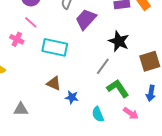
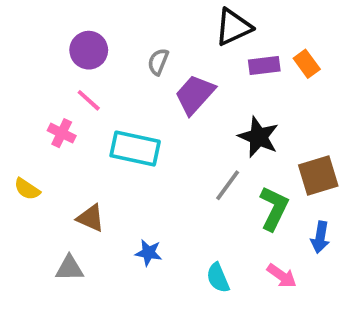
brown triangle: (54, 83) -> (91, 218), moved
green L-shape: (118, 88) -> (274, 208), moved, turned 60
blue star: (72, 97) -> (149, 253), moved

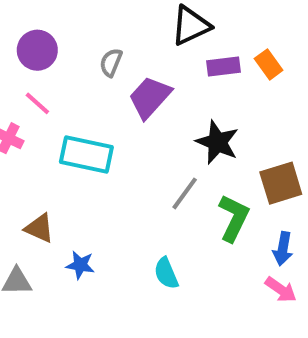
blue star: (149, 253) -> (80, 265), moved
pink arrow: (282, 276) -> (281, 290), moved
cyan semicircle: (218, 278) -> (166, 273), moved

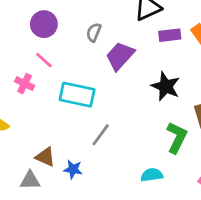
gray line: (185, 193) -> (101, 135), moved
brown triangle: (39, 228) -> (45, 157), moved
cyan semicircle: (166, 273) -> (152, 175), moved, turned 105

